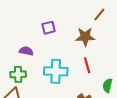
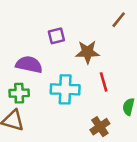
brown star: (85, 37) -> (87, 52), moved
purple semicircle: (26, 51) -> (29, 64), size x1.5

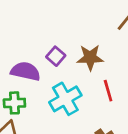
purple square: (56, 36) -> (56, 56), moved, turned -35
cyan cross: (65, 89) -> (65, 99), turned -32

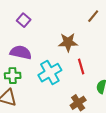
purple square: (56, 56) -> (24, 20), moved

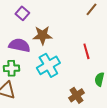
brown star: (68, 42) -> (42, 35), moved
red line: (81, 66) -> (86, 51), moved

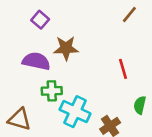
cyan cross: (48, 65) -> (75, 112), moved, turned -35
green cross: (11, 68) -> (52, 91), moved

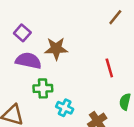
purple square: (40, 20) -> (22, 33), moved
cyan cross: (75, 112) -> (65, 108), size x0.6

